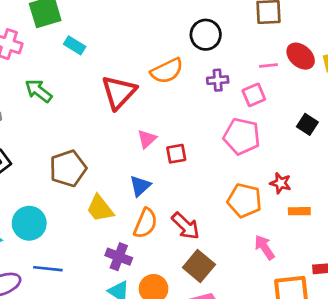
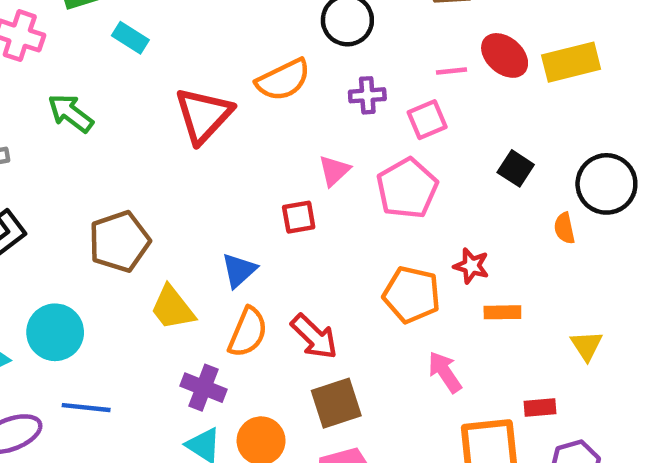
pink pentagon: (242, 136) -> (407, 188), turned 30
pink triangle: (147, 139) -> (334, 171), moved
brown square: (199, 266) -> (336, 403), turned 32

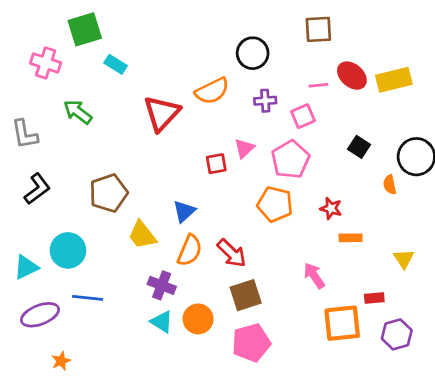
red square: (299, 217) -> (216, 164), moved
orange pentagon: (412, 295) -> (275, 204), moved

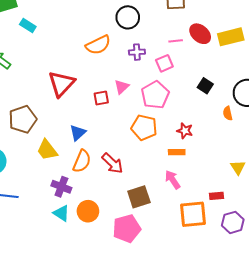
red triangle: (162, 113) -> (61, 84), moved
orange rectangle: (351, 238) -> (177, 152), moved
brown square: (246, 295) -> (139, 197), moved

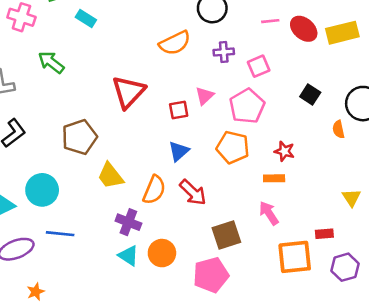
pink line: (176, 41) -> (270, 21), moved
blue triangle: (78, 133) -> (179, 151), moved

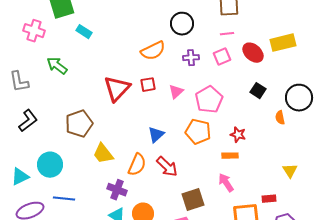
red ellipse: (304, 29) -> (253, 53), moved
pink square: (259, 66) -> (222, 57), moved
red square: (179, 110) -> (148, 85), moved

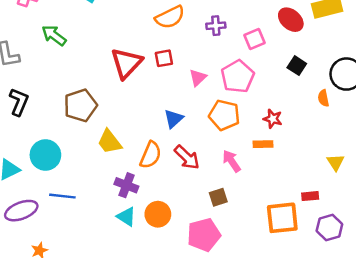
pink square: (222, 57) -> (255, 39), moved
pink triangle: (176, 92) -> (198, 78), moved
black L-shape: (28, 121) -> (19, 102), turned -30
pink arrow: (226, 183) -> (232, 161), moved
brown square: (193, 200) -> (218, 197), size x0.7

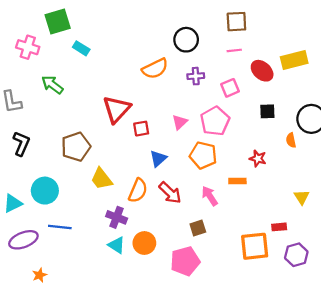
red square: (164, 58) -> (141, 129), moved
black square: (297, 66) -> (267, 111), turned -35
red star: (273, 119) -> (258, 158), moved

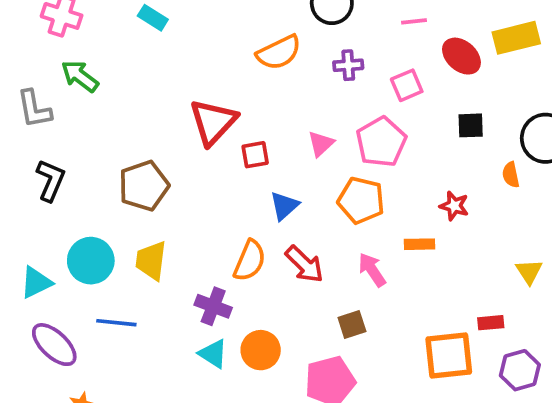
green arrow: (52, 85) -> (80, 76), moved
yellow trapezoid: (102, 179) -> (151, 261), moved, turned 45
purple ellipse: (23, 240) -> (54, 345), turned 64

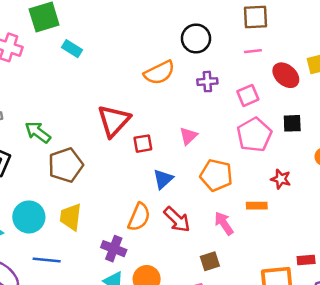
green arrow: (80, 76) -> (38, 132), moved
pink pentagon: (381, 142) -> (254, 135), moved

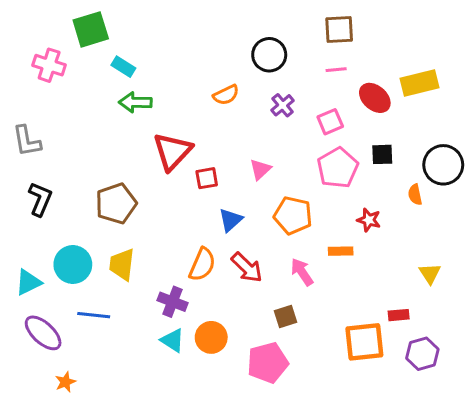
orange semicircle: (159, 73) -> (226, 95), size x0.7
purple cross: (207, 82) -> (283, 105), turned -36
green arrow: (38, 132) -> (135, 102), moved, turned -36

